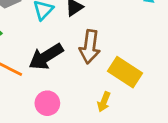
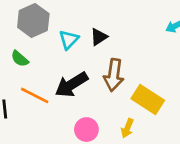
pink circle: (47, 103) -> (86, 130), moved

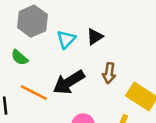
brown arrow: (114, 75) -> (109, 73), size x0.7

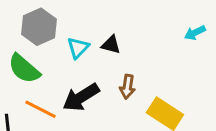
black triangle: (95, 37) -> (111, 45), turned 48
green semicircle: (19, 57) -> (24, 69), size x1.6

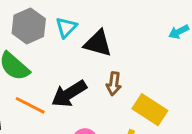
black triangle: (111, 45) -> (98, 43), size x1.5
cyan triangle: (78, 48) -> (66, 27), moved

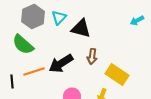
orange line: (30, 105) -> (34, 72), turned -45

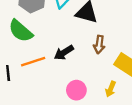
black arrow: (61, 64) -> (64, 53), size x0.7

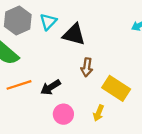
black arrow: (64, 53) -> (51, 87), moved

